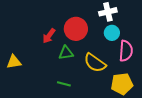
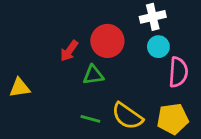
yellow semicircle: (95, 63) -> (127, 116), moved

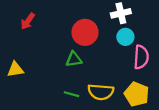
red arrow: (69, 51) -> (28, 21), moved
yellow semicircle: (127, 116) -> (101, 92), turned -30
yellow pentagon: (173, 119) -> (137, 94), turned 30

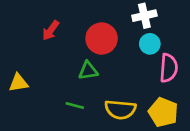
red arrow: (28, 21) -> (51, 30), moved
green line: (72, 94) -> (75, 106), moved

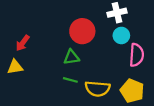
red arrow: (51, 30) -> (23, 43), moved
green line: (75, 106) -> (70, 80), moved

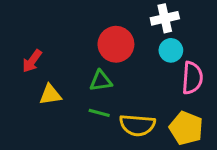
yellow triangle: (15, 67) -> (50, 95), moved

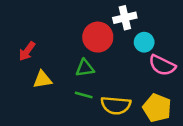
white cross: (165, 18) -> (125, 18), moved
pink semicircle: (192, 78) -> (162, 65), turned 112

